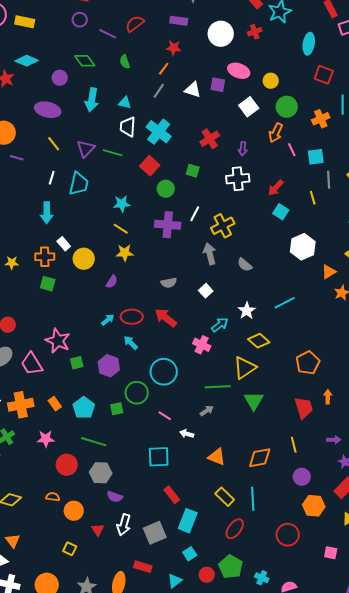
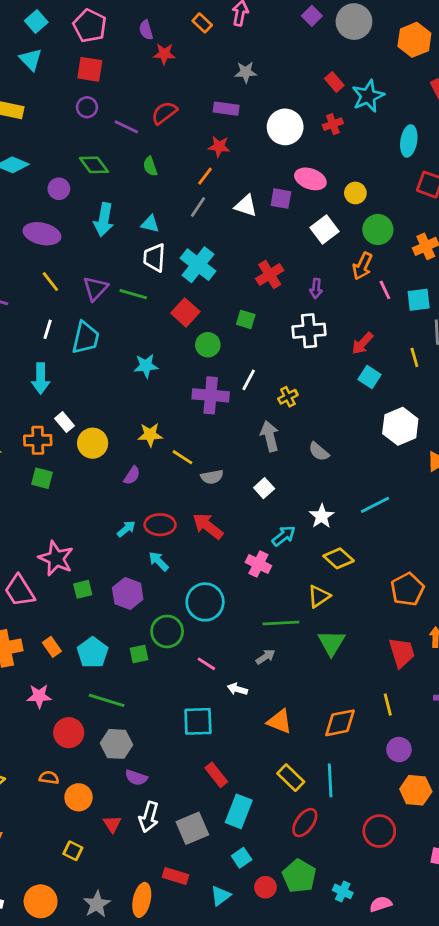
yellow cross: (223, 226) -> (288, 397), size x0.6
yellow line: (121, 229) -> (183, 457), moved
yellow triangle: (245, 368) -> (319, 596), size x0.7

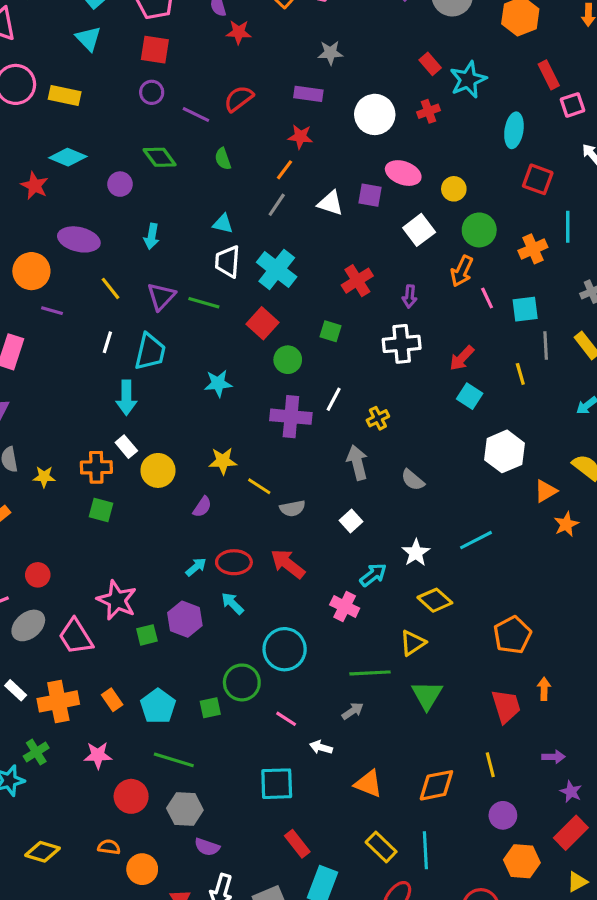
cyan arrow: (104, 220) -> (152, 236), moved, size x0.7
purple ellipse: (42, 234) -> (79, 239), moved
cyan arrow: (41, 378) -> (126, 398), moved
purple hexagon: (128, 594) -> (185, 619), moved

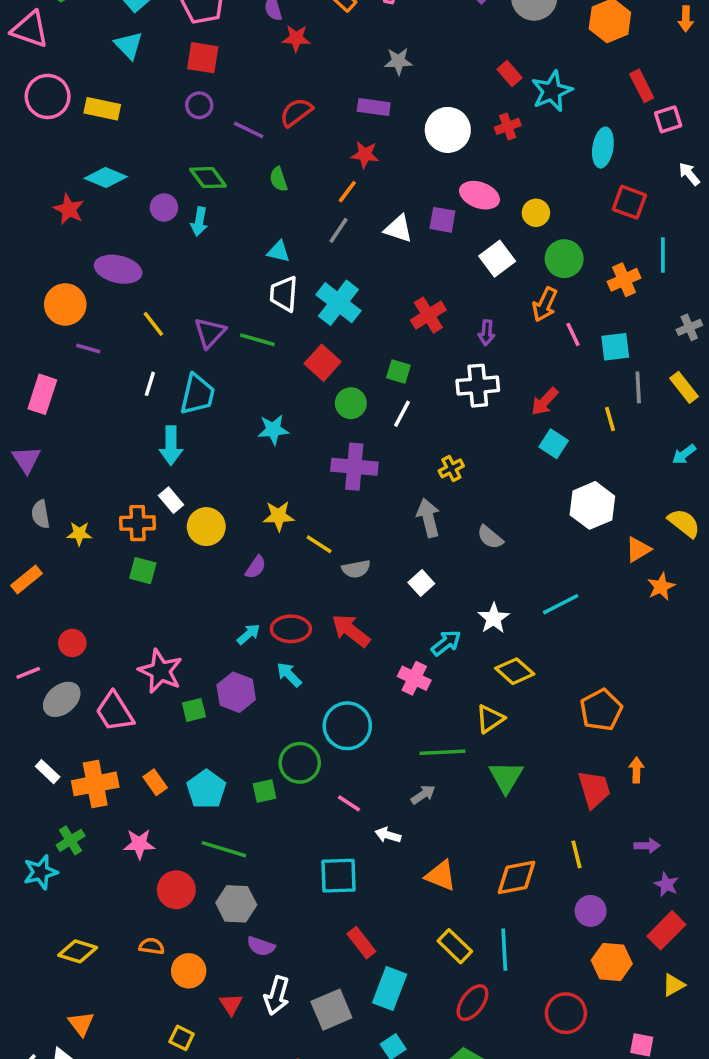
cyan arrow: (152, 236) -> (199, 222), moved
white line: (334, 399) -> (402, 414), moved

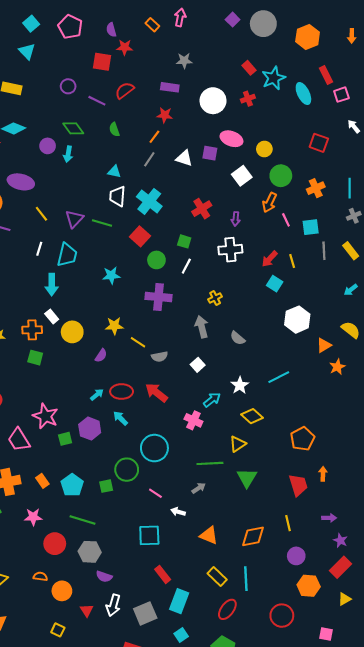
red square: (203, 58) -> (102, 62), moved
cyan ellipse: (603, 148) -> (303, 94), moved, turned -35
cyan line: (663, 255) -> (350, 188), moved
yellow line: (610, 419) -> (292, 261), moved

